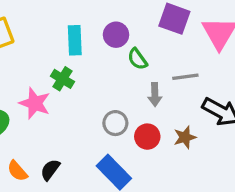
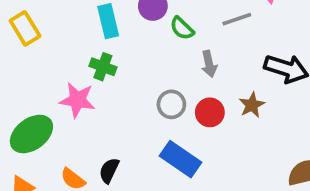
gray line: (185, 77) -> (237, 19), moved

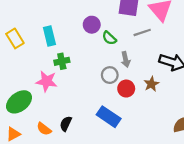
cyan rectangle: (108, 21) -> (49, 36), moved
green cross: (103, 67) -> (62, 61), turned -32
gray circle: (171, 104) -> (110, 75), moved

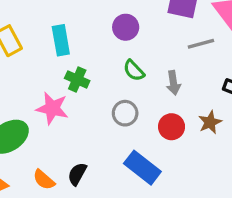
green semicircle: (109, 38) -> (134, 70), moved
green cross: (62, 61) -> (77, 80), turned 32
gray circle: (110, 75) -> (125, 113), moved

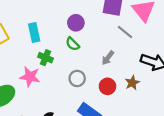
gray line: (201, 44) -> (125, 32), turned 56
green semicircle: (134, 70) -> (73, 44), moved
gray arrow: (173, 83) -> (108, 58), turned 48

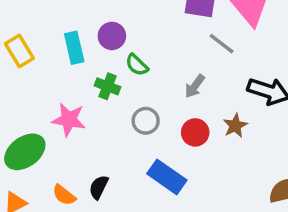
purple circle: (76, 23) -> (112, 36), moved
green cross: (45, 58) -> (107, 86), moved

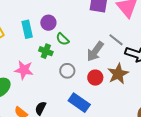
gray line: (222, 44) -> (116, 40), moved
gray arrow: (195, 86) -> (95, 51), size x1.5
brown star: (235, 126) -> (118, 74), size x1.5

